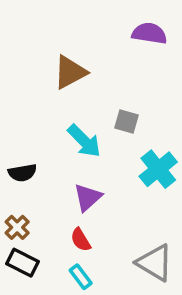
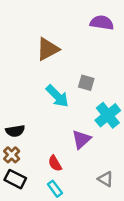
black semicircle: (22, 173) -> (15, 131), moved
purple triangle: (88, 197) -> (81, 139), moved
gray triangle: (155, 263) -> (105, 179), size x0.6

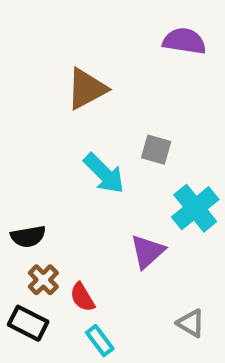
brown cross: (12, 155) -> (43, 280), moved
red semicircle: (55, 163) -> (82, 297), moved

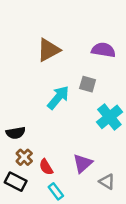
purple semicircle: (184, 41) -> (103, 50), moved
cyan arrow: (104, 173) -> (58, 97), turned -95
purple triangle: (147, 252) -> (83, 163), moved

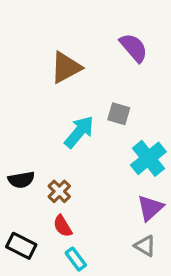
purple semicircle: (103, 50) -> (134, 48), moved, turned 40
brown cross: (24, 157) -> (59, 191), moved
purple triangle: (83, 163) -> (150, 208), moved

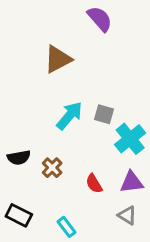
purple semicircle: (134, 48) -> (100, 19), moved
gray square: (119, 114) -> (104, 114), moved
purple triangle: (150, 208) -> (132, 182), turned 35
red semicircle: (63, 226) -> (94, 184), moved

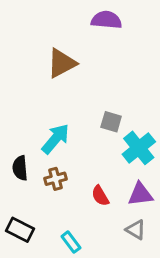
purple semicircle: (100, 19) -> (106, 20), turned -44
cyan arrow: (69, 116) -> (56, 139), moved
black semicircle: (19, 158) -> (20, 168), turned 95
brown cross: (52, 168) -> (56, 179), turned 30

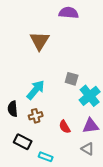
brown triangle: (62, 63) -> (40, 41), turned -30
black rectangle: (20, 230) -> (23, 142), moved
cyan rectangle: (71, 242) -> (46, 157), turned -32

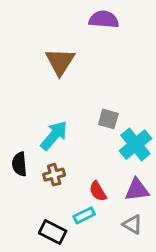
black rectangle: (23, 142) -> (53, 232), moved
cyan rectangle: (46, 157) -> (84, 215), moved, turned -48

